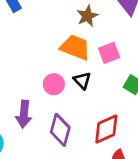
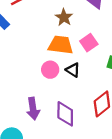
pink circle: (54, 84) -> (50, 70), moved

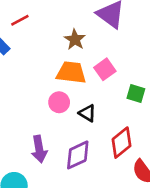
black triangle: (73, 70) -> (87, 113), moved
purple diamond: (65, 114) -> (78, 155), turned 65

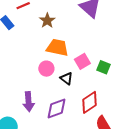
brown star: (75, 39) -> (47, 21), moved
pink square: (105, 69) -> (82, 61), moved

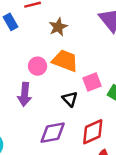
pink circle: (46, 69) -> (38, 66), moved
purple arrow: (29, 102) -> (25, 94), moved

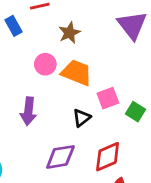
pink circle: (38, 66) -> (45, 64), moved
black triangle: (70, 99) -> (82, 118), turned 35

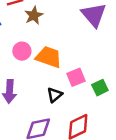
brown star: (69, 33) -> (34, 15), moved
green square: (136, 112) -> (100, 88), turned 35

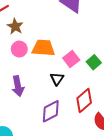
brown star: (34, 15) -> (15, 26), moved

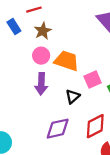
purple arrow: (18, 86) -> (41, 84), moved

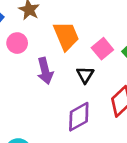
pink circle: (41, 56) -> (17, 43), moved
orange trapezoid: (67, 61) -> (66, 36), turned 65

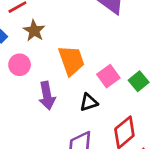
black triangle: (85, 75) -> (89, 102), turned 36

